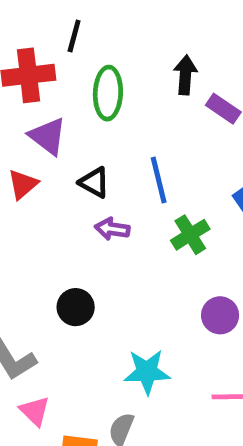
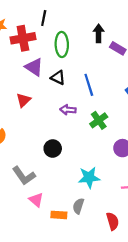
black triangle: (94, 182) -> (58, 78), moved
red triangle: (23, 184) -> (23, 100), moved
green cross: (190, 235) -> (99, 120), moved

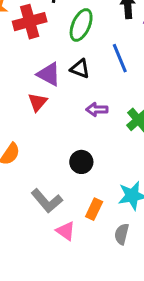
green ellipse: (62, 44) -> (81, 25), turned 30
purple triangle: (34, 67) -> (49, 74), moved
blue line: (89, 85) -> (120, 58), moved
orange rectangle: (59, 215) -> (94, 209), moved, turned -63

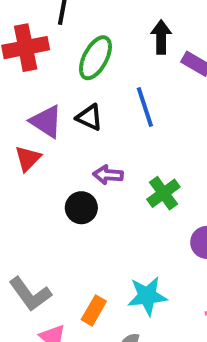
black circle: (81, 162) -> (81, 208), moved

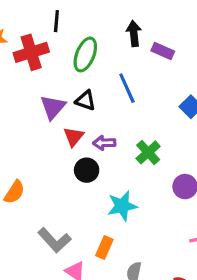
purple triangle: (46, 121) -> (53, 107), turned 44
red triangle: (28, 158) -> (73, 137), moved
cyan star: (147, 296) -> (122, 206), moved

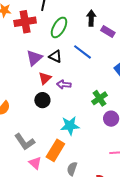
blue line: (127, 88) -> (82, 52), turned -36
green cross: (148, 152) -> (100, 98), moved
black circle: (87, 170) -> (42, 100), moved
orange rectangle: (104, 248) -> (55, 150), size x1.5

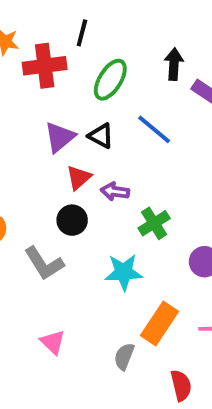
green cross: (100, 98) -> (154, 223), moved
gray L-shape: (25, 142) -> (44, 263), moved
orange rectangle: (55, 150) -> (160, 323), moved

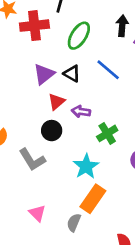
cyan star: (124, 272) -> (86, 166), turned -30
orange rectangle: (160, 323) -> (93, 199), moved
gray semicircle: (124, 356) -> (74, 223), moved

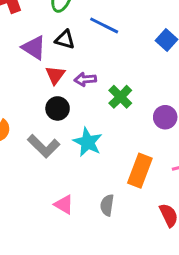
purple triangle: (44, 74) -> (34, 48), turned -35
cyan star: (86, 166) -> (88, 142), moved
orange rectangle: (93, 199) -> (140, 171), moved

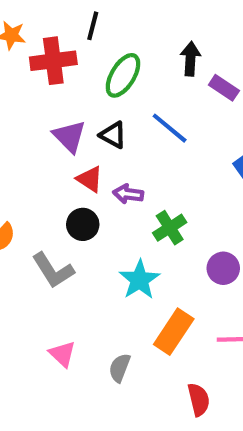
red triangle: (55, 75) -> (90, 179), turned -45
cyan star: (88, 142) -> (140, 280), moved

